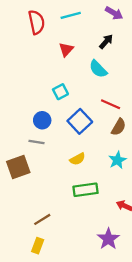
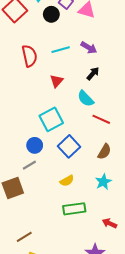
purple arrow: (114, 13) -> (89, 48), moved
cyan square: (60, 92) -> (51, 119), size x1.6
red line: (111, 104) -> (101, 119), moved
gray line: (36, 142) -> (29, 165), turned -40
brown line: (42, 219) -> (24, 237), moved

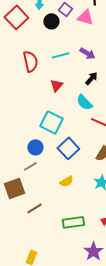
cyan square: (51, 119) -> (51, 122), turned -35
green rectangle: (74, 209) -> (73, 222), moved
brown line: (24, 237) -> (34, 208), moved

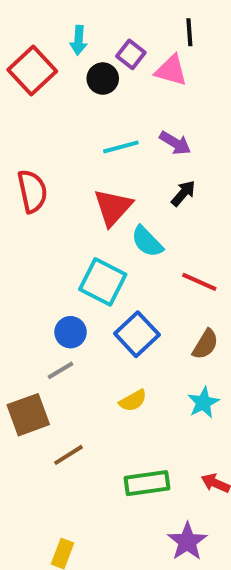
red semicircle: (30, 61) -> (32, 191), moved
red triangle: (56, 85) -> (113, 207), size x1.5
cyan semicircle: (84, 102) -> (147, 242), moved

